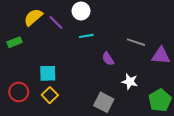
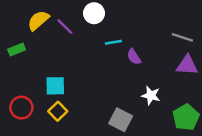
cyan line: (86, 36) -> (113, 42), moved
gray line: (136, 42) -> (182, 37), moved
purple semicircle: (108, 59) -> (134, 57), moved

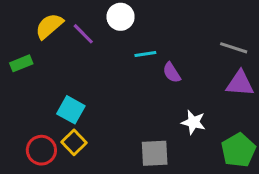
cyan square: (55, 86) -> (71, 110), turned 30
red circle: (21, 108) -> (41, 150), moved
gray square: (121, 120) -> (155, 153), turned -30

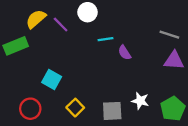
green rectangle: (21, 63) -> (16, 46), size x1.5
white star: (193, 122) -> (140, 101), moved
yellow square: (74, 142) -> (75, 108), moved

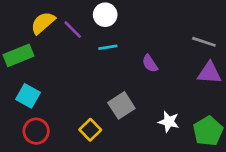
cyan line: (105, 39) -> (108, 47), moved
cyan square: (52, 80) -> (28, 96), moved
gray square: (112, 111) -> (121, 105), moved, turned -30

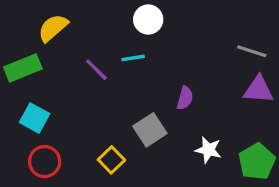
white circle: (105, 15) -> (148, 20), moved
purple line: (73, 30) -> (96, 70), moved
purple semicircle: (150, 63) -> (185, 98), moved, turned -132

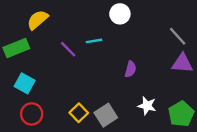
white circle: (148, 20) -> (120, 14), moved
gray line: (252, 51) -> (178, 36), turned 30
gray square: (150, 130) -> (106, 115), moved

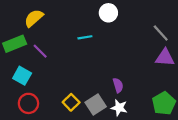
purple line: (68, 49) -> (40, 51), moved
purple semicircle: (131, 69) -> (118, 85), moved, turned -32
white star: (147, 106) -> (119, 108), moved

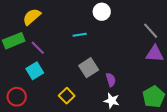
cyan square: (22, 76) -> (35, 71), moved, turned 30
red circle: (28, 103) -> (17, 97), moved
gray square: (96, 104) -> (89, 68), moved

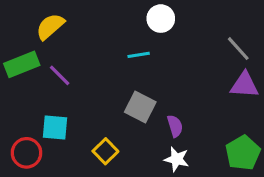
cyan line: (80, 35) -> (139, 55), moved
gray square: (89, 68) -> (140, 107), turned -30
cyan square: (35, 71) -> (55, 128), moved, turned 36

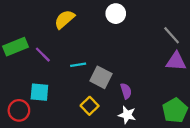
yellow semicircle: (50, 26) -> (64, 19), moved
cyan line: (139, 55) -> (78, 65), moved
yellow square: (105, 151) -> (90, 106), moved

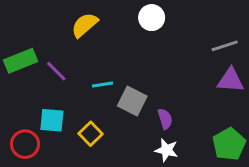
gray line: (172, 35) -> (225, 46), turned -66
yellow square: (90, 106) -> (91, 134), moved

